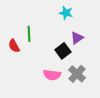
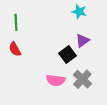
cyan star: (66, 13) -> (79, 12), moved
green line: (29, 34) -> (16, 22), moved

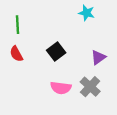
purple triangle: (82, 41) -> (98, 57), moved
black square: (67, 55) -> (56, 52), moved

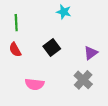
cyan star: (87, 13) -> (64, 12), moved
pink semicircle: (61, 88) -> (35, 84), moved

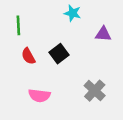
red semicircle: (15, 50) -> (28, 56), moved
purple triangle: (91, 53) -> (103, 34), moved, turned 40

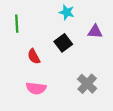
black square: (59, 54) -> (63, 43), moved
red semicircle: (28, 56) -> (34, 56), moved

